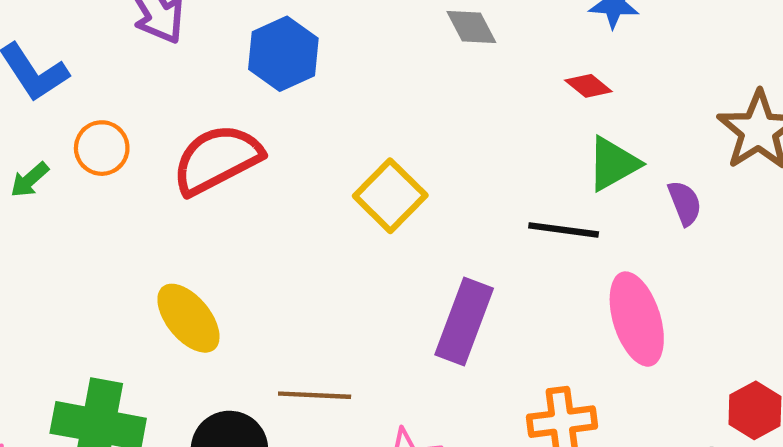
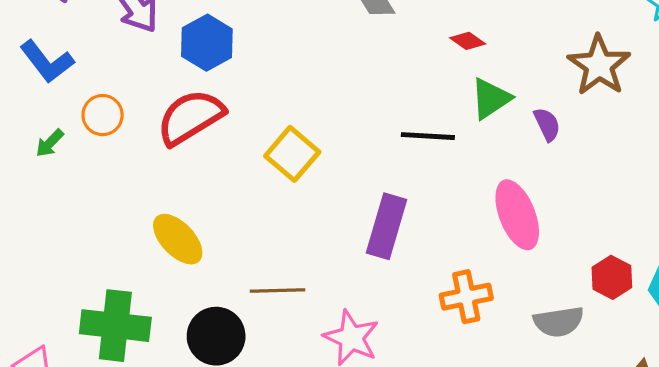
blue hexagon: (283, 54) -> (207, 43), moved
yellow square: (390, 196) -> (292, 154), moved
black line: (564, 230) -> (428, 136), moved

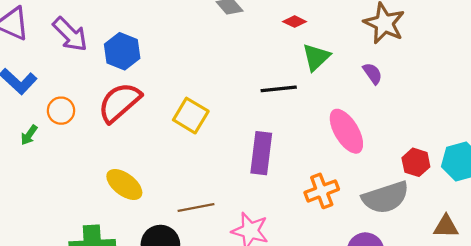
purple semicircle: (547, 124) -> (373, 73), moved
gray semicircle: (559, 322) -> (386, 197), size x1.4

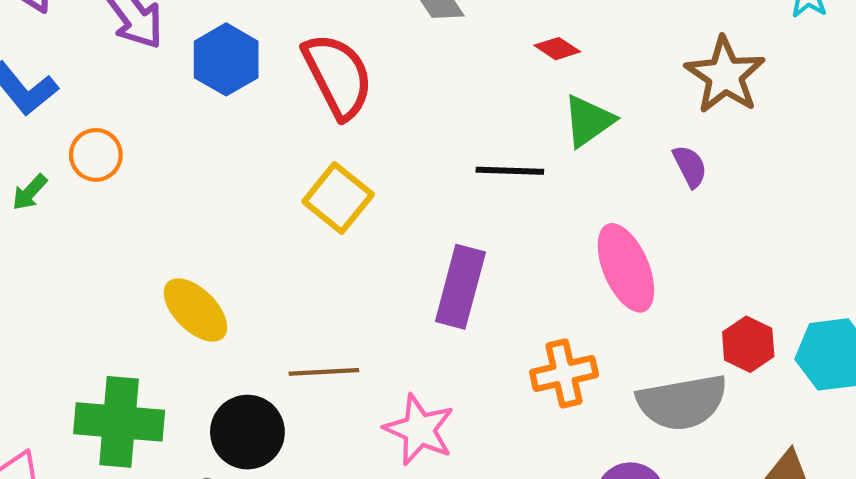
red semicircle: (119, 102) -> (338, 76), moved, turned 96

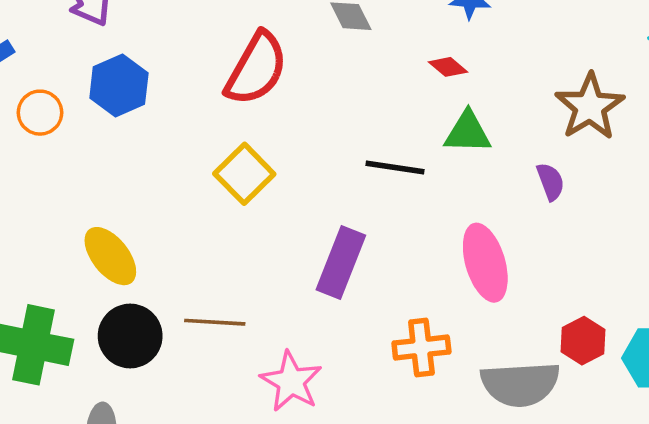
blue hexagon: (226, 59) -> (119, 85), moved
red semicircle: (338, 76) -> (256, 69), turned 50
green triangle: (588, 121) -> (468, 132), turned 30
black circle: (247, 432) -> (130, 336), moved

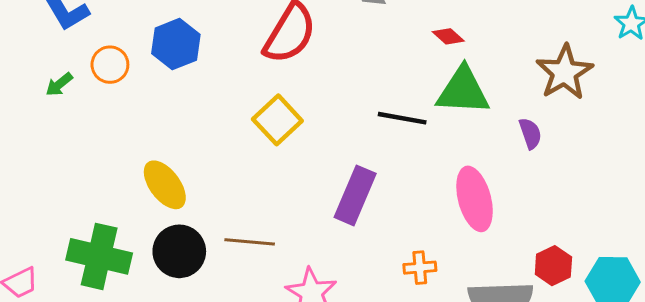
green triangle: (468, 132) -> (463, 91), size x1.4
orange cross: (421, 348) -> (420, 268), size x0.7

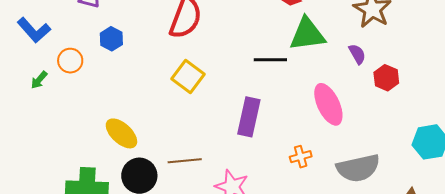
blue hexagon: (176, 44) -> (111, 39), size x0.7
red hexagon: (553, 266) -> (386, 78), moved

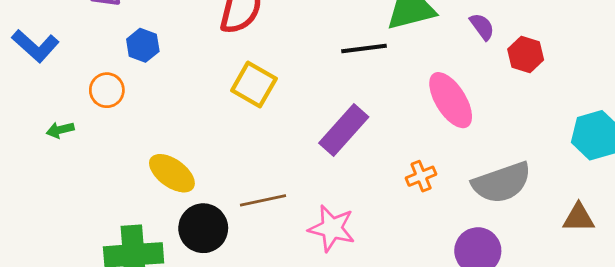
orange circle: (70, 61) -> (107, 90), moved
green arrow: (39, 80) -> (60, 130), moved, turned 42
purple rectangle: (249, 117) -> (344, 130), turned 36

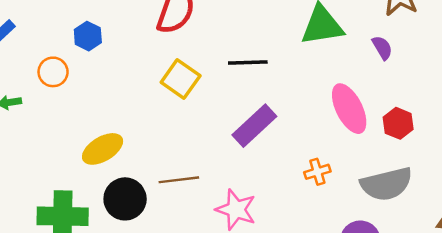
black line: (364, 49) -> (248, 63), moved
red hexagon: (526, 54) -> (398, 123), moved
yellow ellipse: (172, 173) -> (103, 149), turned -72

